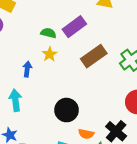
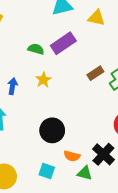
yellow star: (50, 54) -> (43, 80), moved
brown rectangle: (94, 56) -> (95, 73), moved, size x0.6

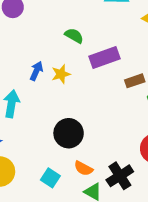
purple rectangle: (63, 43) -> (105, 58), moved
yellow star: (43, 80) -> (61, 74), moved

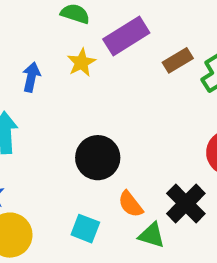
yellow star: (61, 74) -> (81, 63), moved
orange semicircle: (83, 168) -> (130, 204), turned 36

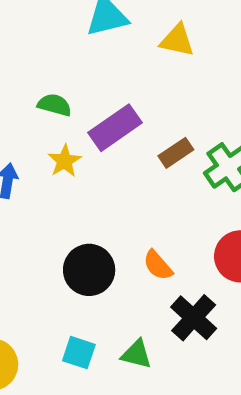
orange semicircle: (130, 204) -> (158, 265), moved
green triangle: (152, 235) -> (136, 354), moved

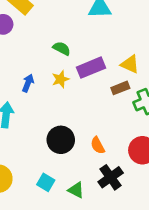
yellow triangle: (177, 40) -> (130, 64), moved

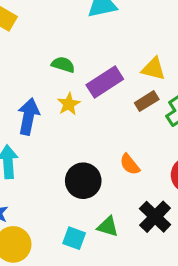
blue arrow: (28, 83) -> (28, 116), size x1.5
orange semicircle: (98, 145) -> (130, 164), moved
green triangle: (76, 190) -> (108, 226), moved

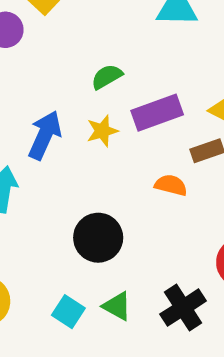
green semicircle: (63, 65) -> (107, 77), turned -60
orange semicircle: (130, 164) -> (171, 185), moved, turned 130

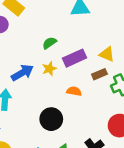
blue arrow: (45, 135) -> (22, 73), turned 40
orange semicircle: (171, 185) -> (74, 91), moved

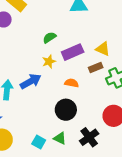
blue arrow: (22, 73) -> (31, 81), moved
black circle: (51, 119) -> (66, 110), moved

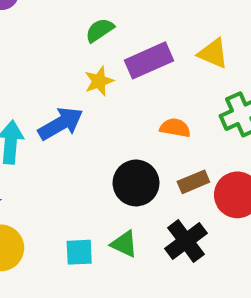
brown rectangle: (96, 68) -> (193, 182), moved
orange semicircle: (72, 83) -> (175, 128), moved
cyan square: (39, 142) -> (79, 252), turned -32

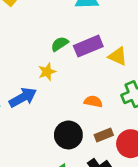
green semicircle: (100, 30) -> (60, 44), moved
purple rectangle: (149, 60) -> (88, 46), moved

